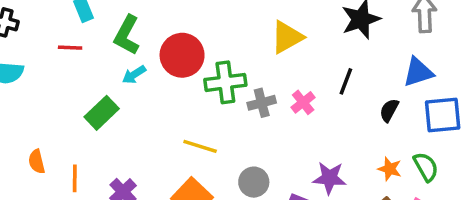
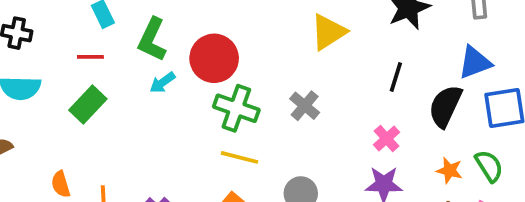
green cross: (225, 82) -> (236, 108), moved, turned 30
pink cross: (303, 102) -> (387, 138), moved
gray cross: (262, 103) -> (305, 106), turned -32
black semicircle: (389, 110) -> (445, 106), size x1.6
green rectangle: (102, 113) -> (88, 105), moved

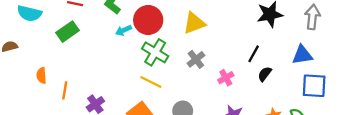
yellow triangle: (328, 32) -> (194, 23), moved
cyan arrow: (162, 83) -> (123, 30), moved
black semicircle: (445, 106) -> (265, 74), moved, size x0.6
pink cross: (387, 138) -> (226, 78), moved

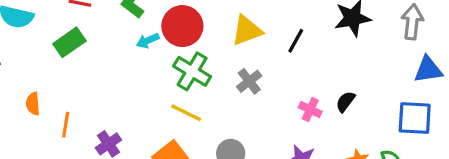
black line: (254, 54) -> (296, 41), moved
blue triangle: (302, 55) -> (428, 70), moved
pink cross: (226, 78) -> (310, 110), moved, turned -35

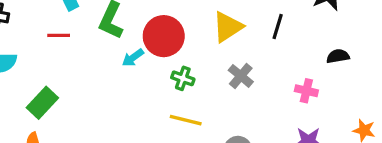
green rectangle: (69, 42) -> (42, 103), moved
green cross: (192, 71) -> (183, 78), size x0.6
black semicircle: (345, 102) -> (338, 56), moved, turned 55

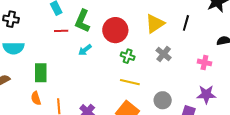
red line: (59, 35) -> (61, 31), moved
cyan arrow: (133, 58) -> (85, 50), moved
green rectangle: (42, 103) -> (41, 73), turned -42

